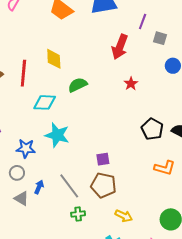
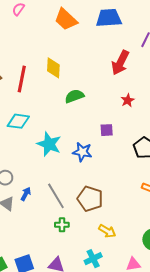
cyan diamond: (45, 102) -> (18, 121), moved
blue star: (26, 148) -> (82, 152), moved
purple square: (103, 159) -> (107, 130), moved

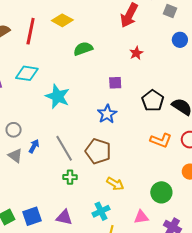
yellow diamond: (53, 68) -> (62, 20), turned -65
blue star: (82, 152) -> (107, 114), moved, turned 30

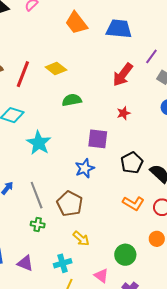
purple square: (115, 83) -> (98, 139), size x1.5
pink triangle: (141, 217) -> (101, 276), turned 35

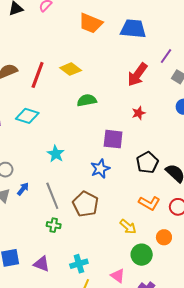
orange trapezoid: (76, 23) -> (91, 23), turned -30
cyan star: (39, 143) -> (56, 154), moved, size x0.7
yellow arrow: (81, 239) -> (128, 227), moved
orange circle: (157, 239) -> (164, 237), moved

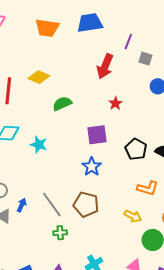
cyan star: (56, 154) -> (39, 145), moved

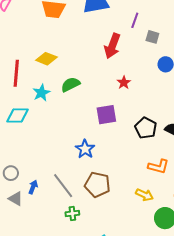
cyan star: (39, 145) -> (41, 93), moved, turned 30
blue star: (92, 167) -> (85, 149), moved

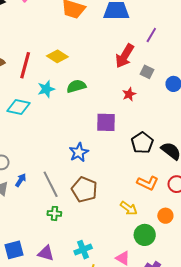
gray square: (152, 37) -> (147, 72), moved

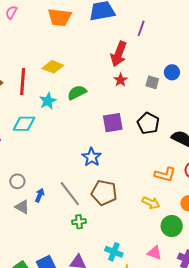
gray square: (147, 72) -> (152, 82), moved
red star: (129, 94) -> (121, 80), moved
black pentagon: (142, 143) -> (148, 123), moved
cyan cross: (83, 250) -> (114, 252), turned -36

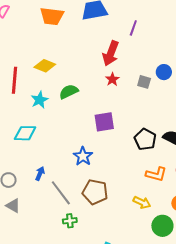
black pentagon: (148, 123) -> (145, 139), moved
cyan diamond: (24, 124) -> (25, 133), moved
blue arrow: (40, 195) -> (40, 174), moved

